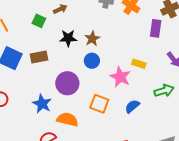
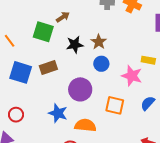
green square: (39, 21) -> (43, 32), size x1.5

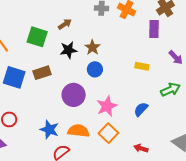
brown arrow: (63, 17) -> (65, 24), moved
pink star: (132, 76) -> (107, 106), moved, turned 30
orange square: (115, 105) -> (108, 133), moved, turned 30
blue star: (58, 113) -> (49, 130), moved

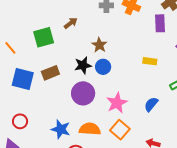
green square: (37, 37) -> (44, 37), turned -30
black star: (68, 50) -> (83, 65), moved

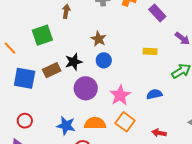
brown arrow: (71, 23) -> (66, 11), moved, turned -40
purple rectangle: (160, 23) -> (157, 13), turned -36
black star: (83, 65) -> (74, 62), moved
blue semicircle: (151, 104) -> (154, 94), turned 42

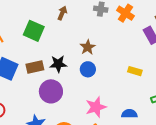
green square: (42, 35) -> (34, 31), turned 30
purple circle: (86, 88) -> (51, 91), moved

